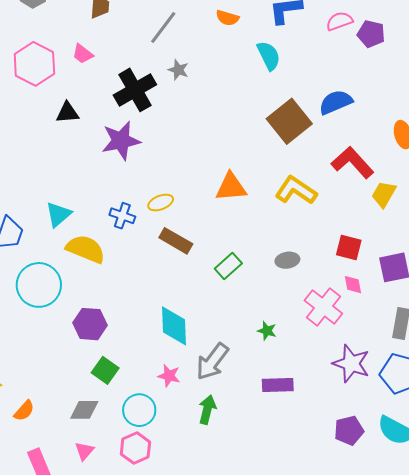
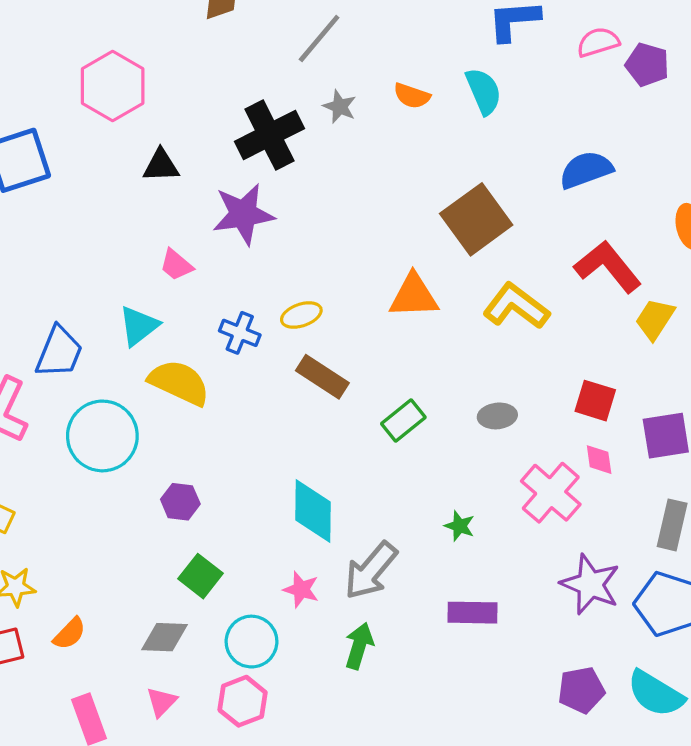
orange semicircle: (227, 18) -> (412, 96), moved
pink trapezoid: (83, 54) -> (176, 265), moved
brown square: (289, 121) -> (476, 219), moved
purple hexagon: (90, 324) -> (180, 502), size x0.7

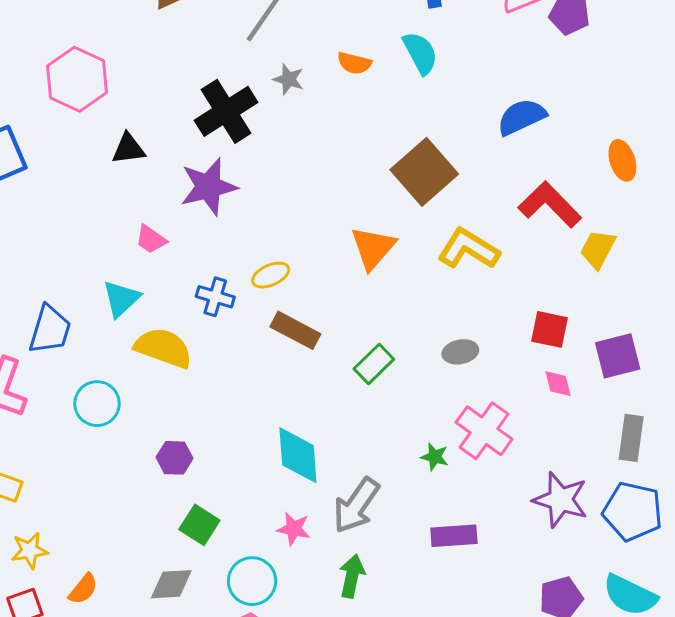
orange triangle: (414, 296) -> (373, 248), turned -42
cyan circle: (102, 436) -> (97, 404), size x0.7
pink cross: (551, 493) -> (484, 431), moved

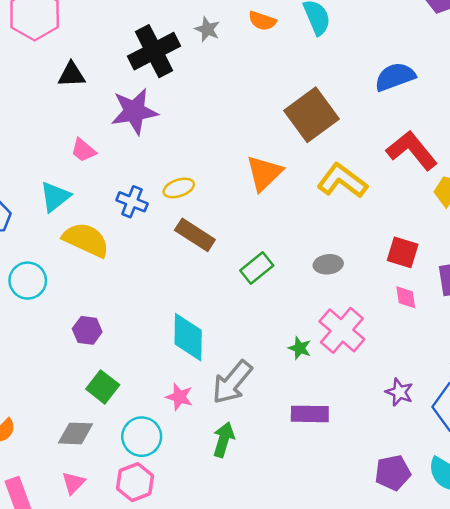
purple star: (560, 500) -> (399, 392), size x0.6

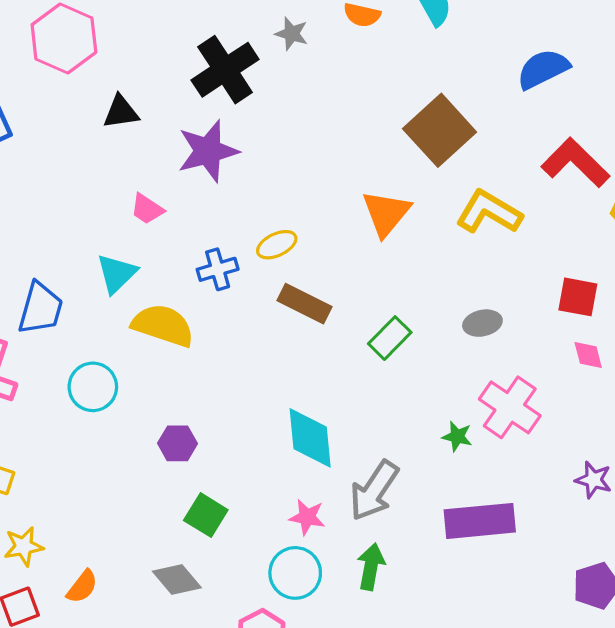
blue cross: (132, 202) -> (218, 269), turned -32
purple rectangle: (310, 414) -> (480, 521), size x1.4
gray diamond: (76, 433) -> (177, 580), turned 54
cyan circle: (142, 437) -> (295, 573), moved

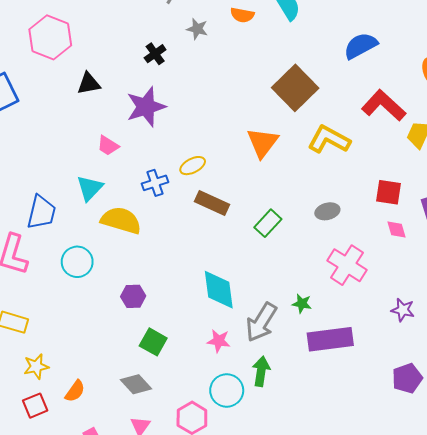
black cross: (225, 70) -> (155, 54), size x0.5
green star: (457, 436) -> (302, 304), moved
cyan circle: (295, 573) -> (227, 390), moved

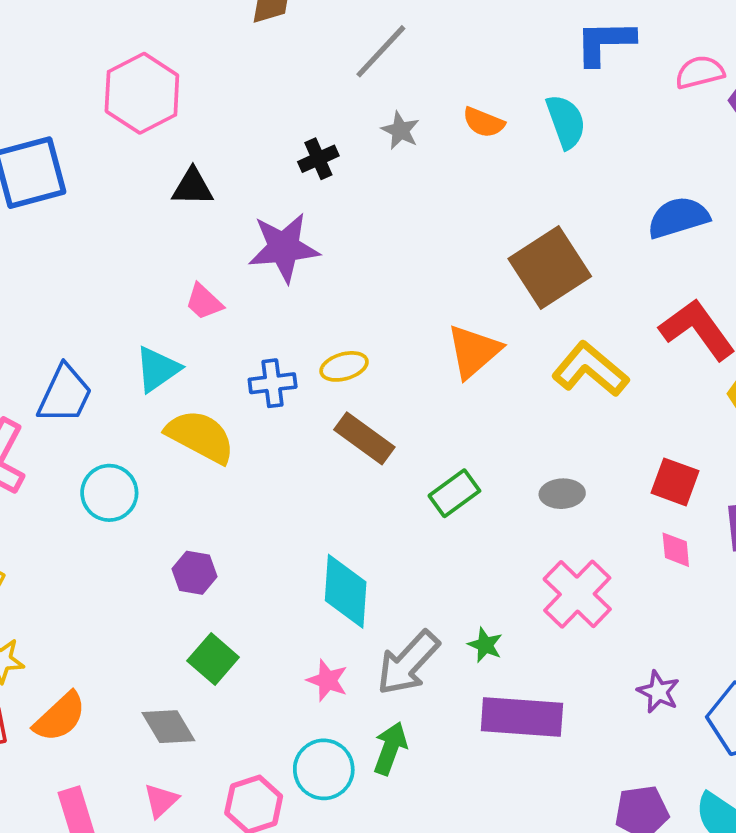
orange semicircle: (75, 391) -> (60, 717), size x1.4

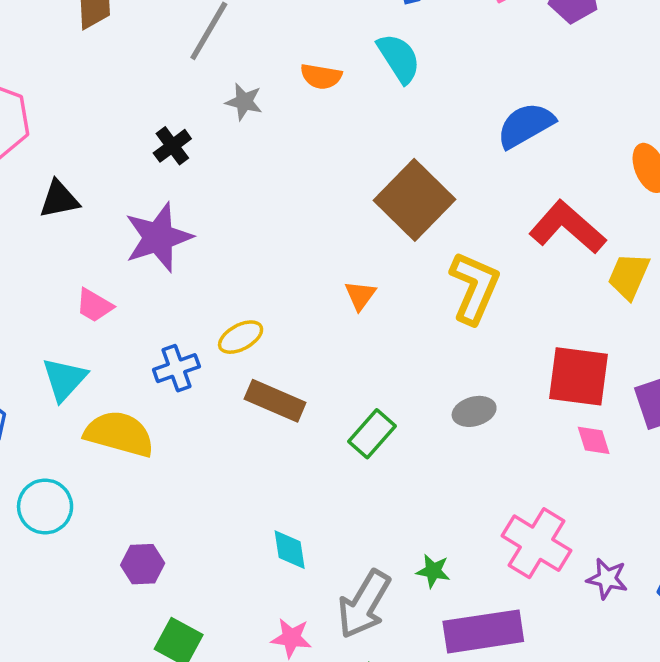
orange triangle: (474, 351) -> (360, 295), size x0.6
yellow L-shape: (590, 369) -> (474, 288), turned 86
red square: (675, 482) -> (579, 376), size x1.4
cyan diamond: (346, 591) -> (290, 550), size x0.6
pink cross: (577, 594) -> (537, 543), moved

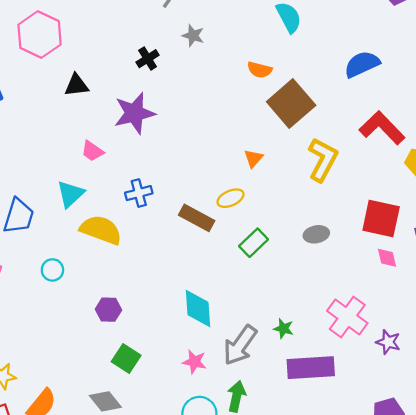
orange semicircle: (321, 76) -> (260, 70), moved
yellow ellipse: (241, 337) -> (231, 198), moved
cyan circle: (45, 507) -> (52, 270), size x0.7
cyan diamond: (290, 550) -> (198, 308), size x1.5

